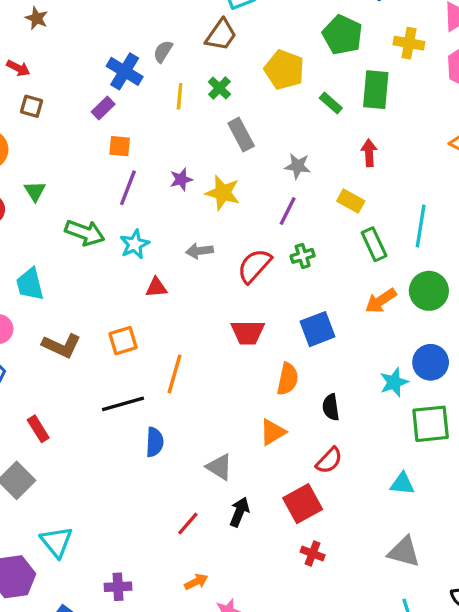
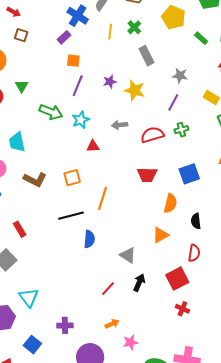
red semicircle: (254, 266) -> (152, 135), turned 30
red semicircle: (329, 460) -> (194, 253), turned -36

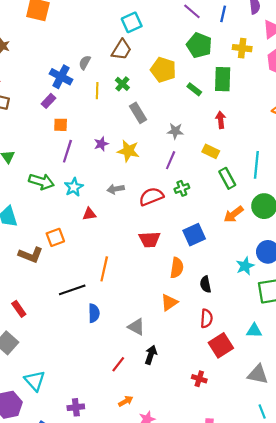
orange square: (72, 178) -> (55, 237), moved
red square: (177, 279) -> (221, 345), moved

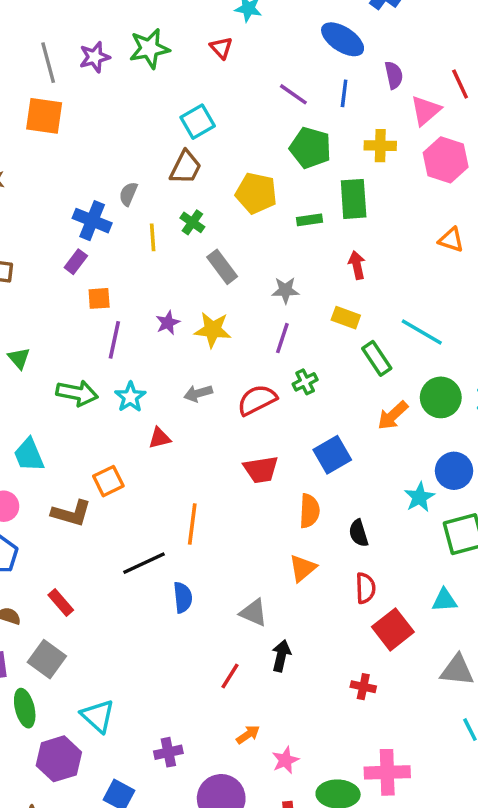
green rectangle: (194, 89) -> (309, 220), turned -40
cyan line: (256, 165) -> (422, 332), turned -60

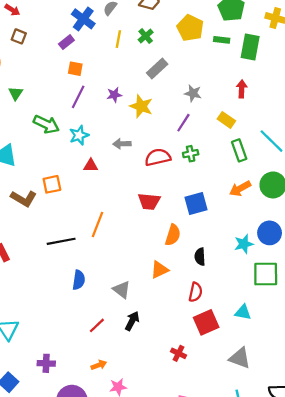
green rectangle: (309, 220) -> (222, 40), moved
gray rectangle: (222, 267) -> (157, 69), turned 70
blue semicircle: (183, 597) -> (79, 280), moved

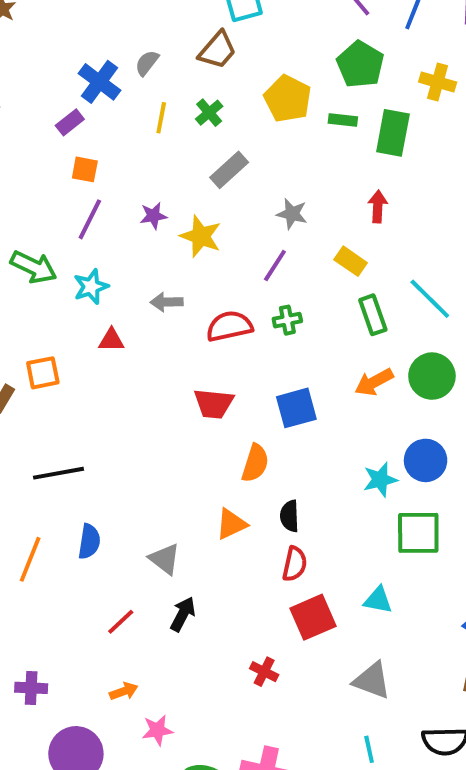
orange line: (97, 225) -> (30, 559), moved
black semicircle: (200, 257) -> (289, 516), moved

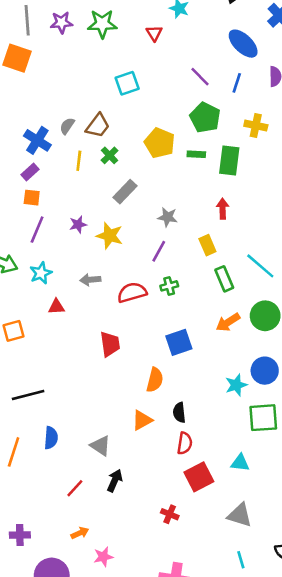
brown trapezoid: (217, 50) -> (98, 126), moved
purple rectangle: (70, 122) -> (30, 172), moved
yellow rectangle: (351, 261) -> (207, 245), turned 36
red trapezoid: (214, 404) -> (110, 344), moved, turned -100

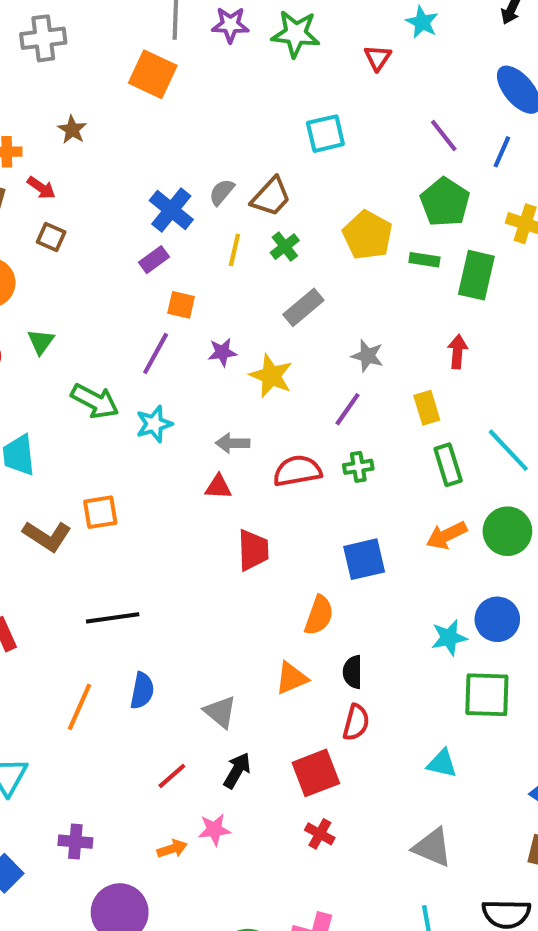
orange square: (32, 198) -> (181, 305), moved
red triangle: (56, 307) -> (218, 487), moved
red square: (199, 477) -> (316, 773), moved
pink star: (103, 557) -> (214, 830), moved

